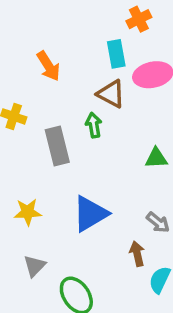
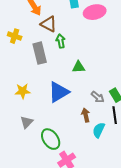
brown triangle: (111, 94) -> (49, 24), moved
green triangle: (156, 158) -> (79, 67), moved

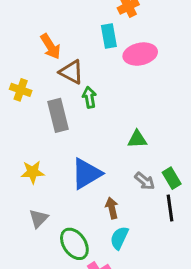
green triangle: (79, 67) -> (137, 139), moved
brown arrow: (86, 115) -> (112, 208), moved
cyan semicircle: (99, 130) -> (119, 238), moved

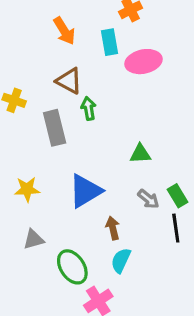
orange arrow: (50, 47) -> (64, 31), moved
gray triangle: (39, 218) -> (34, 239), turned 30

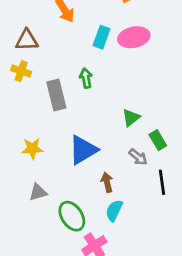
cyan rectangle: (110, 42) -> (101, 37), moved, turned 30
brown triangle: (69, 81) -> (27, 40), moved, turned -30
green triangle: (140, 154) -> (131, 118), turned -36
green rectangle: (177, 196) -> (158, 140), moved

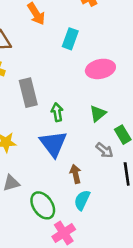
pink ellipse: (134, 37) -> (100, 69), moved
green arrow: (86, 78) -> (57, 112), moved
blue triangle: (83, 150) -> (53, 144), turned -36

